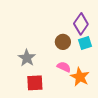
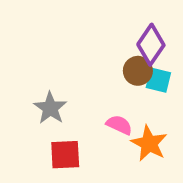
brown circle: (63, 42) -> (138, 71), moved
cyan square: (85, 43) -> (158, 80), turned 32

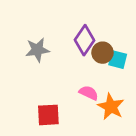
purple diamond: (151, 45) -> (84, 40), moved
gray star: (50, 108) -> (37, 50), moved, turned 30

